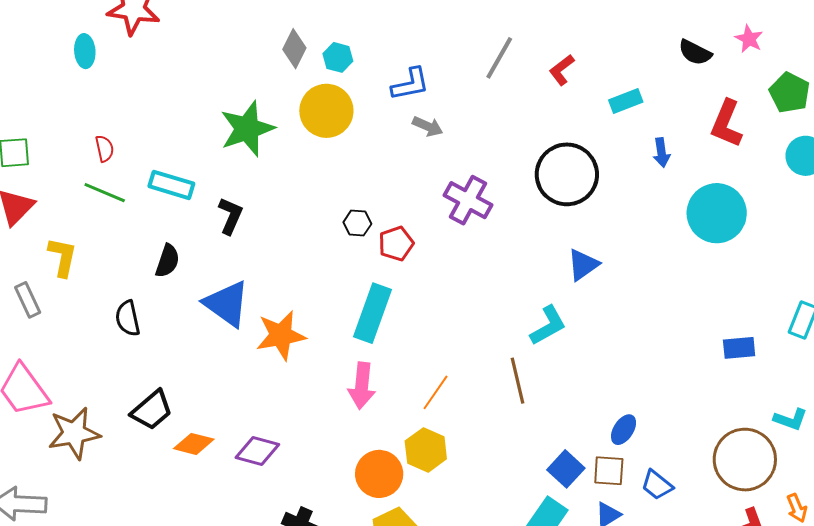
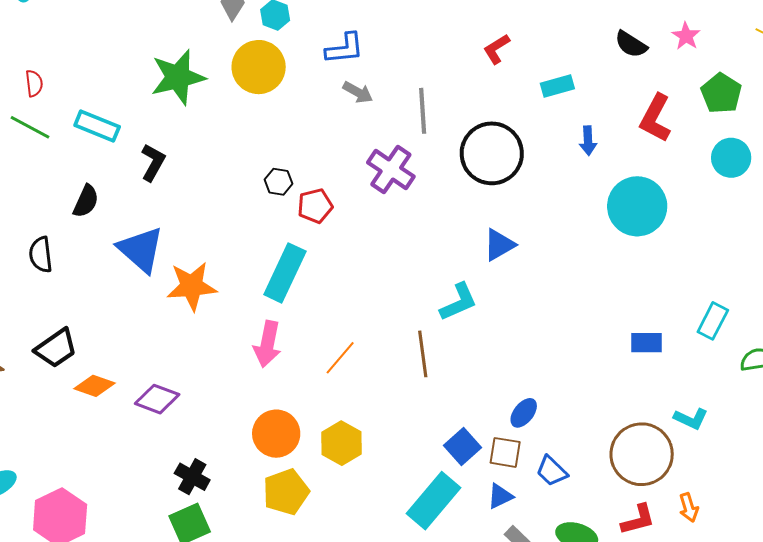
gray line: (499, 58) -> (423, 111), moved, turned -39
yellow hexagon: (426, 450) -> (341, 443), moved

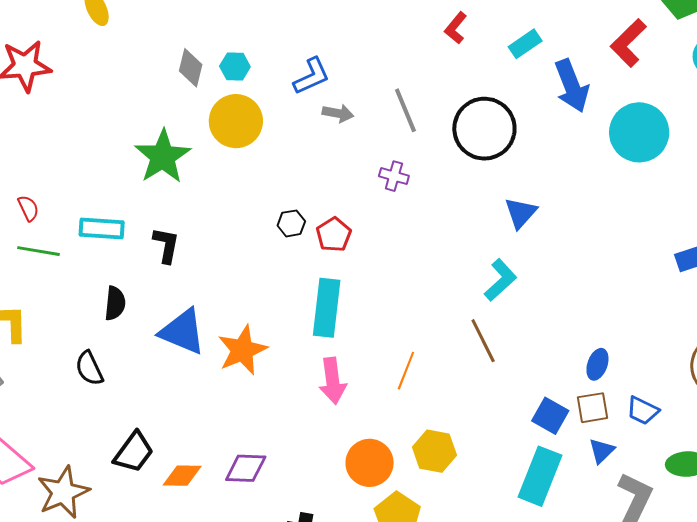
red L-shape: (655, 118) -> (628, 43), turned 36
blue arrow: (588, 141) -> (572, 86), size x1.8
purple cross: (391, 170) -> (394, 176), size x0.6

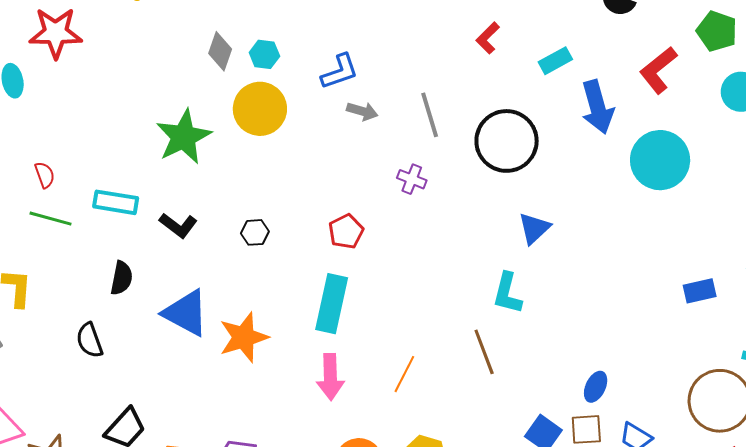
black hexagon: (291, 223) -> (255, 232), moved
black L-shape: (166, 245) -> (178, 225), turned 111
cyan L-shape: (500, 280) -> (507, 293), turned 141

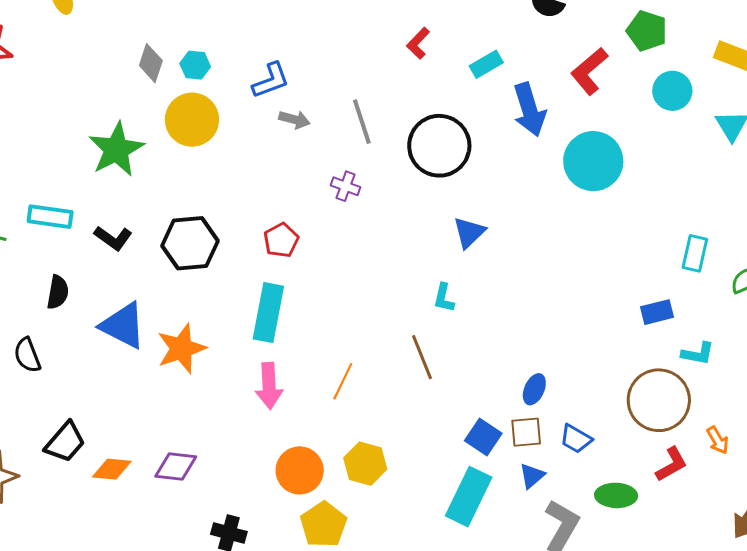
black hexagon: (255, 232) -> (190, 243), size x2.0
blue rectangle: (700, 291) -> (657, 312), moved
cyan L-shape: (507, 293) -> (444, 298), size x0.7

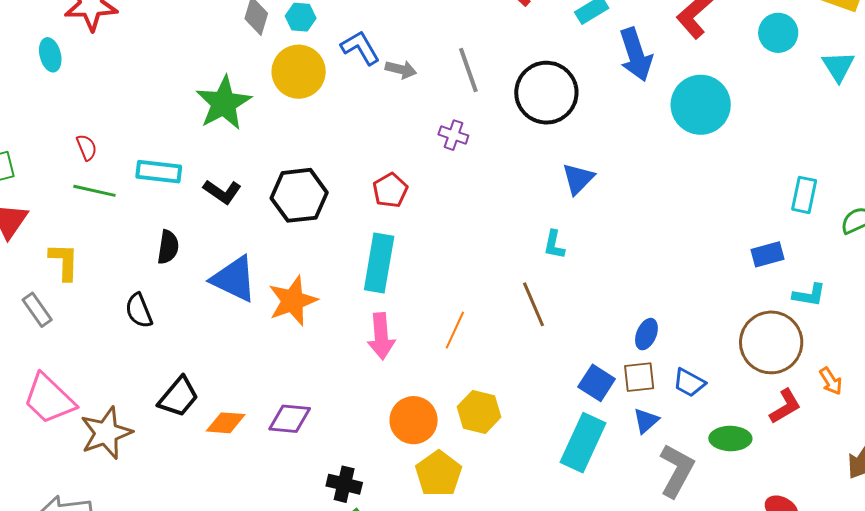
blue L-shape: (271, 80) -> (360, 48), moved, turned -99

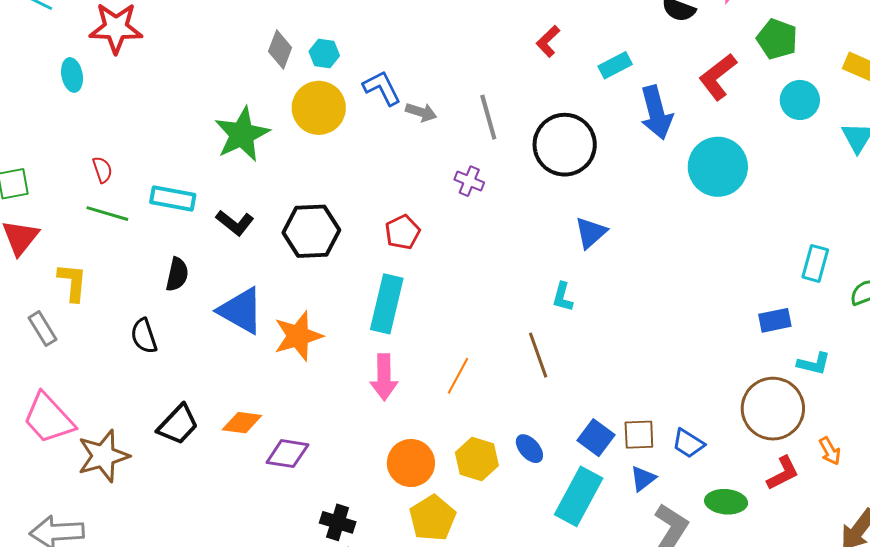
blue ellipse: (646, 334) -> (529, 449), moved, turned -68
orange diamond: (226, 423) -> (242, 423), moved

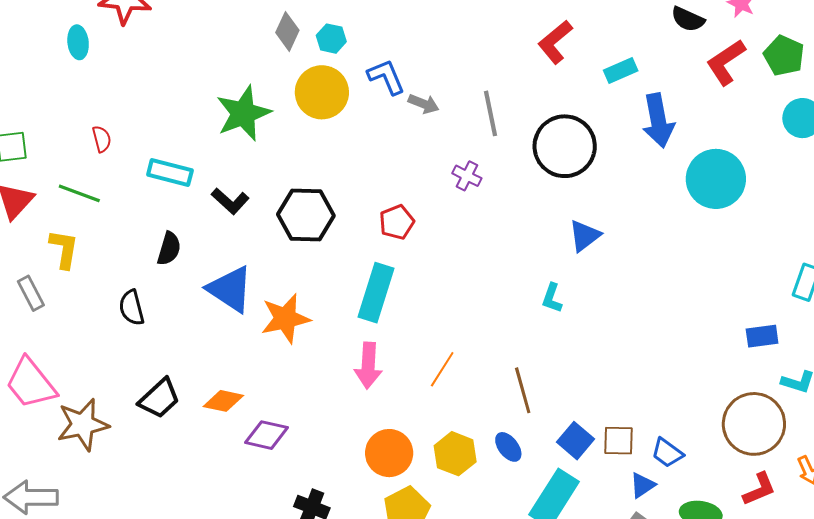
red L-shape: (548, 41) -> (555, 42), size x1.4
red L-shape: (718, 77) -> (726, 62), moved
green line: (107, 214) -> (79, 193), moved
brown line: (538, 355) -> (523, 390), moved
blue triangle: (643, 478) -> (642, 485), moved

